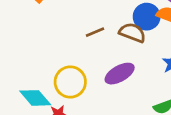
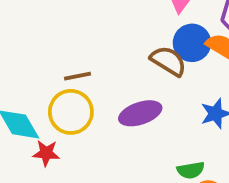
brown line: (95, 32) -> (78, 76), moved

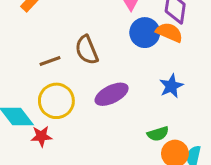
brown semicircle: (168, 61) -> (87, 50), moved, turned -136
brown line: (78, 76) -> (50, 61), moved

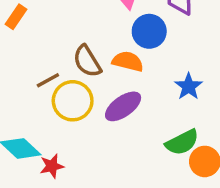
orange semicircle: (169, 32) -> (128, 61), moved
yellow circle: (56, 101) -> (73, 101), moved
green semicircle: (158, 134) -> (182, 142), size x1.4

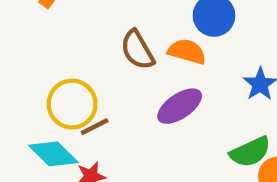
brown line: (48, 80) -> (95, 127), moved
yellow circle: (73, 101) -> (72, 104), moved

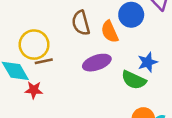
orange semicircle: (187, 51) -> (110, 32), turned -145
green semicircle: (250, 152) -> (134, 80), moved, turned 35

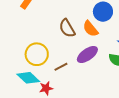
brown line: (44, 61) -> (61, 67), moved

